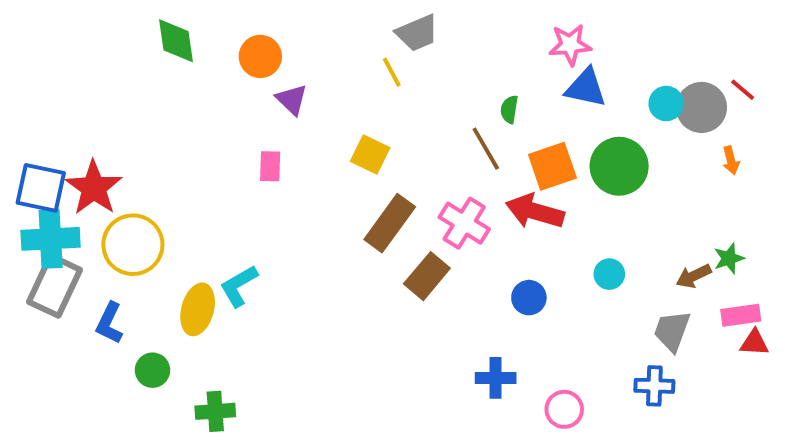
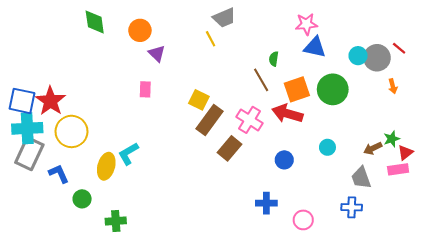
yellow square: (370, 154) -> (199, 100), moved
blue L-shape: (109, 323) -> (59, 174), turned 130
gray trapezoid: (672, 331) -> (361, 178), turned -40
red triangle: (754, 343) -> (405, 153), moved, turned -42

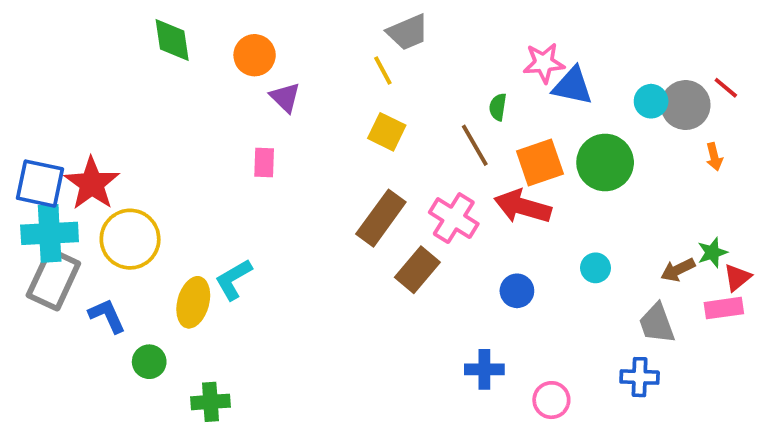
pink star: (306, 24) -> (544, 63), moved
yellow square: (199, 100) -> (387, 132), moved

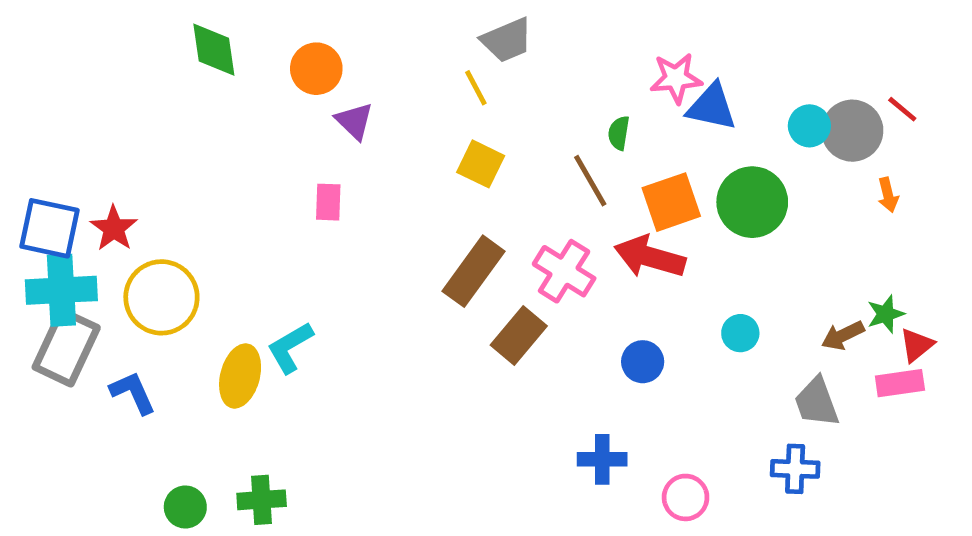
red star: (92, 184) -> (114, 228), size x0.7
green circle: (149, 362) -> (185, 507), moved

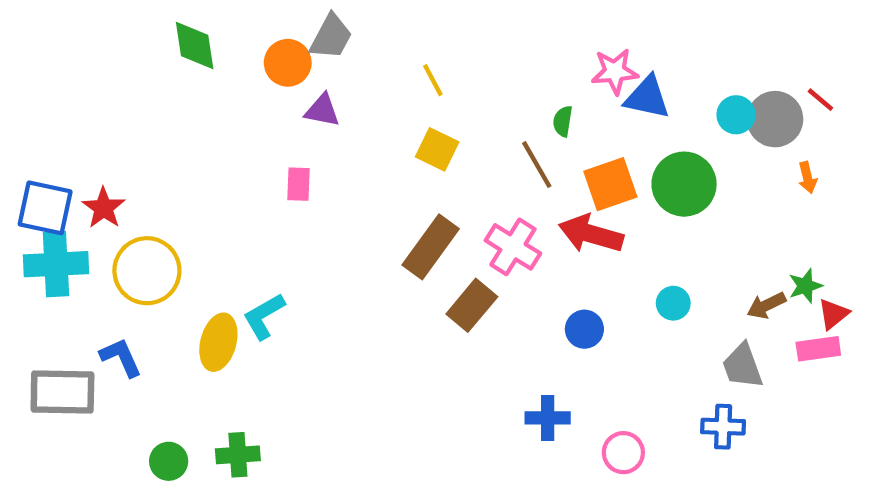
gray trapezoid: (507, 40) -> (331, 37), moved, turned -39
purple triangle: (354, 121) -> (322, 110), turned -33
gray rectangle: (66, 347) -> (62, 392), moved, turned 66

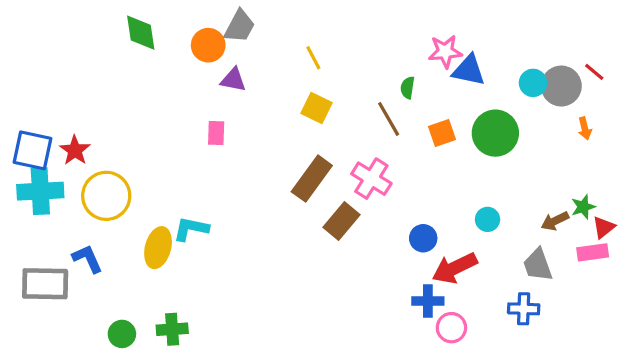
orange square: (610, 184) -> (442, 133), size x0.7
red arrow: (591, 234) -> (455, 268), moved, turned -42
cyan L-shape: (264, 316) -> (191, 229), turned 42
blue cross: (548, 418) -> (428, 301), moved

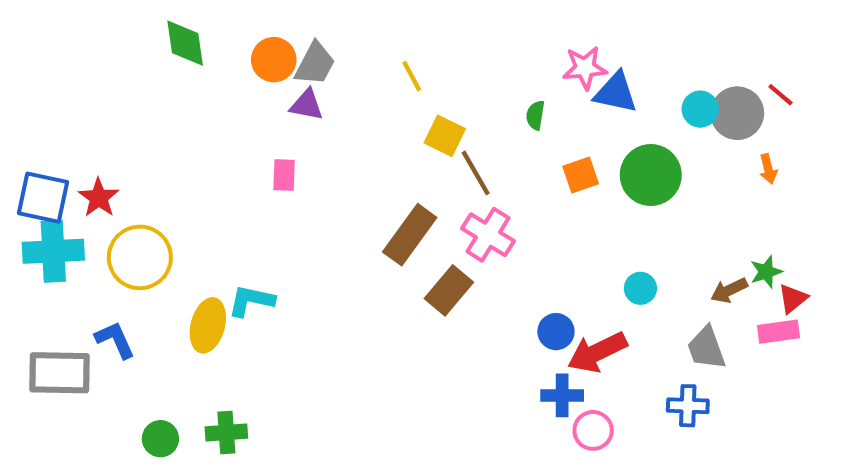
gray trapezoid: (240, 26) -> (315, 64), moved
yellow square: (316, 108) -> (445, 136), moved
brown line: (389, 119) -> (476, 173), moved
blue circle: (423, 238) -> (556, 332), moved

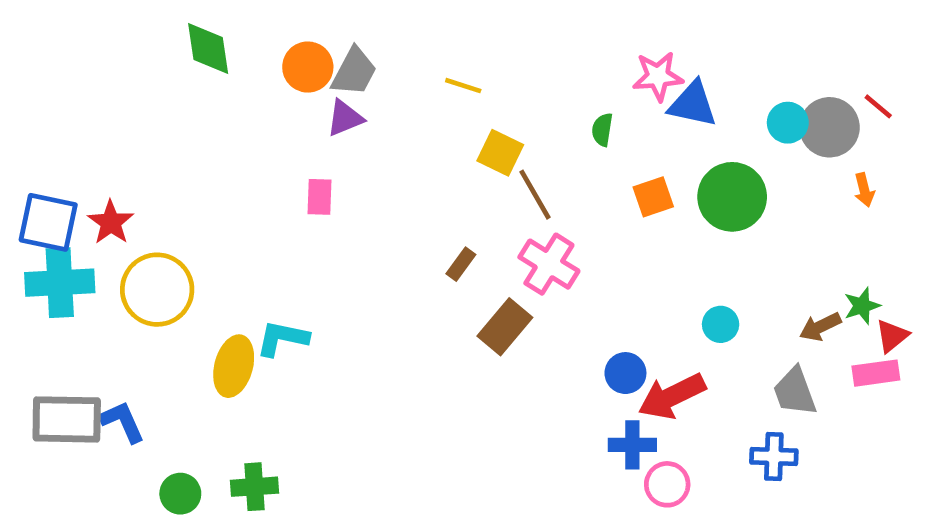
yellow line: (412, 76) -> (463, 86), turned -44
purple triangle: (307, 105) -> (345, 118), turned -33
brown rectangle: (410, 235) -> (461, 264), size x0.5
blue L-shape: (115, 340) -> (122, 422), moved

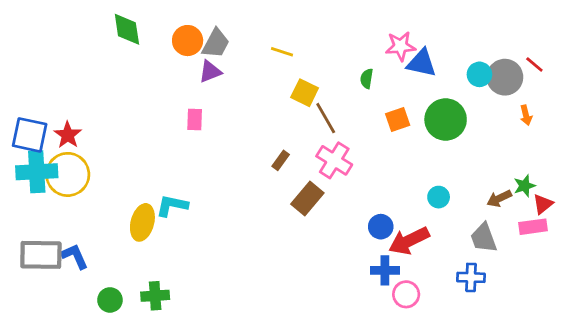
yellow circle: (157, 290) -> (68, 174), moved

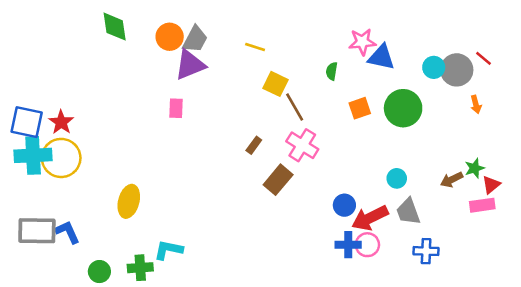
purple triangle: (210, 72) -> (190, 65), size x1.5
cyan L-shape: (172, 205) -> (168, 250), moved
gray trapezoid: (484, 238) -> (408, 212), moved
pink circle: (406, 294) -> (367, 245), moved

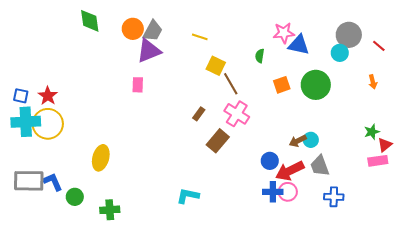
gray circle: (457, 70) -> (349, 35), moved
blue square: (27, 122) -> (21, 96), size x0.6
brown arrow: (452, 180) -> (298, 141), moved
cyan L-shape: (168, 250) -> (188, 196), moved
green circle: (99, 272) -> (75, 197), moved

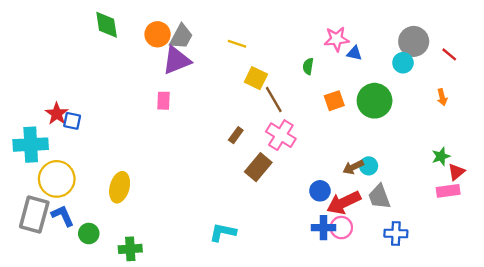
blue triangle: (299, 45) -> (354, 53), size x0.6
blue square: (21, 96) -> (72, 121), moved
yellow circle: (48, 124) -> (57, 179), moved
gray rectangle: (29, 181) -> (34, 215), turned -76

